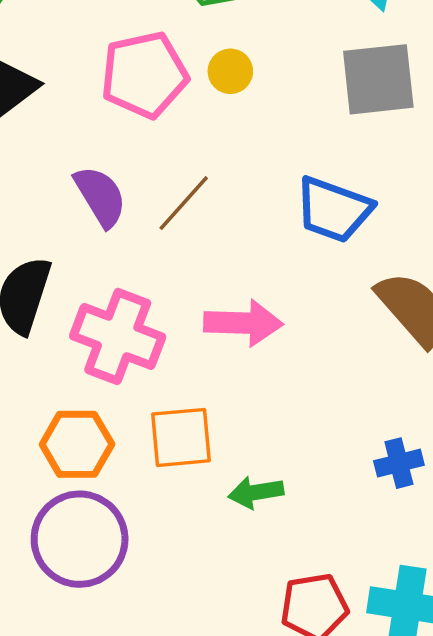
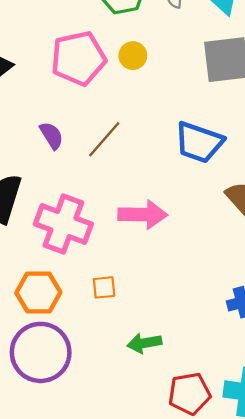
purple semicircle: (100, 196) -> (52, 136), size x0.7
orange square: (181, 437) -> (104, 287), size x0.6
green arrow: (256, 492) -> (144, 343), moved

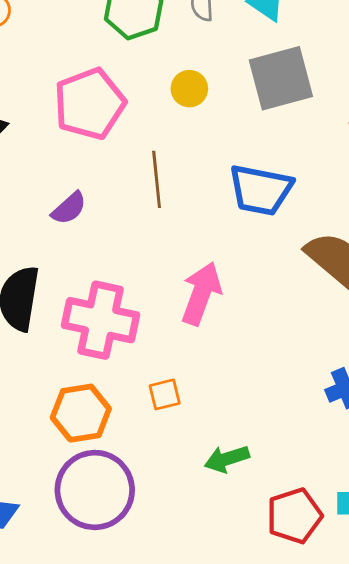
yellow circle: (133, 56) -> (189, 89), moved
purple semicircle: (52, 136) -> (69, 208), turned 88
brown line: (104, 139) -> (157, 179), moved, turned -39
pink arrow: (143, 215) -> (201, 293), turned -63

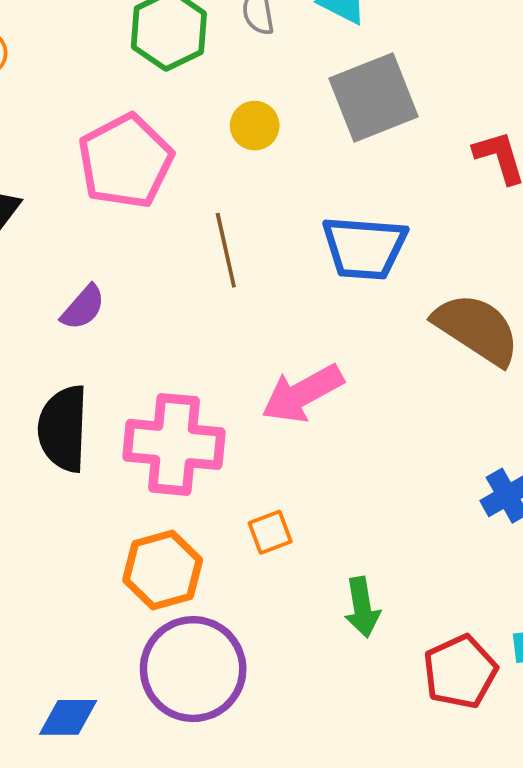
purple semicircle: (69, 208) -> (83, 307), moved
pink arrow: (201, 293) -> (302, 394), turned -132
green arrow: (227, 459) -> (362, 607), turned -75

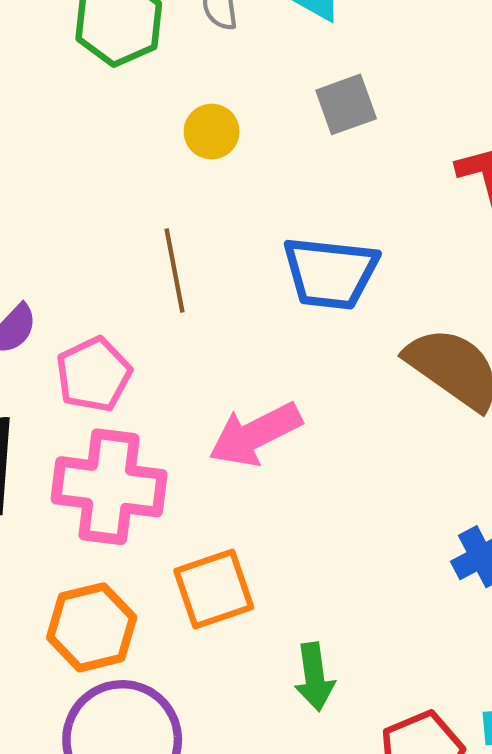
gray square: (373, 98) -> (346, 104), size x0.6
pink pentagon: (126, 161) -> (94, 374), moved, size x0.7
orange square: (270, 532) -> (214, 589), size x1.6

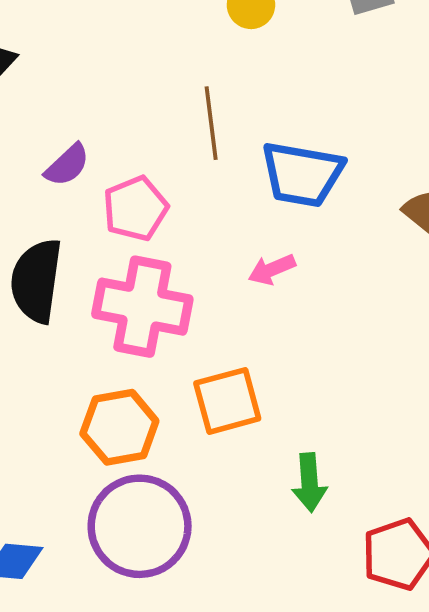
blue trapezoid: (330, 273) -> (302, 174), moved
pink arrow: (255, 434) -> (272, 269), size x0.6

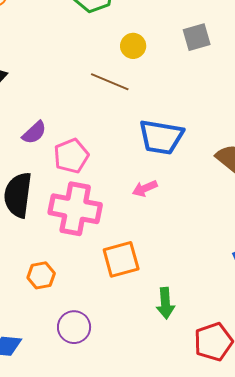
brown line: (211, 123) -> (110, 82), moved, turned -60
orange hexagon: (119, 427) -> (41, 275), moved, size x0.7
purple circle: (140, 526) -> (74, 327), size x0.6

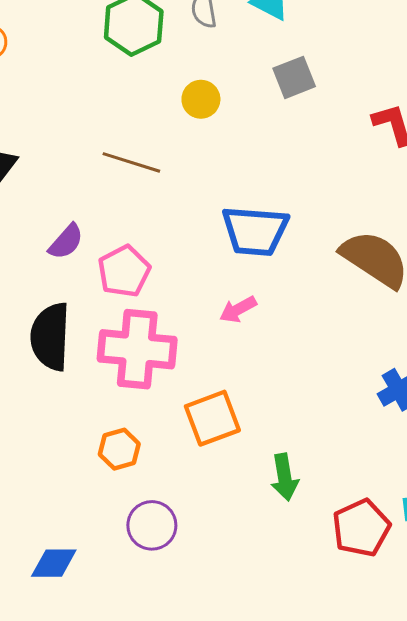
brown line: (110, 82) -> (131, 162), moved
orange hexagon: (41, 275) -> (119, 449), moved

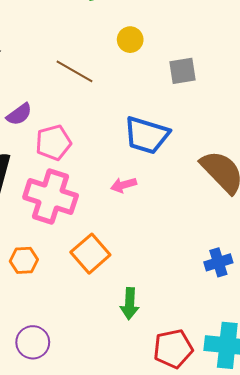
gray square: (294, 77) -> (183, 71), moved
orange square: (212, 418) -> (90, 254), turned -33
purple circle: (152, 525) -> (33, 342), moved

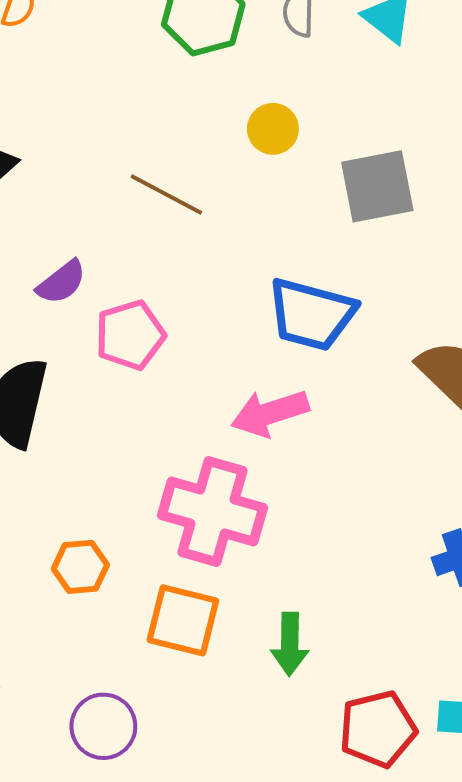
gray square: (183, 71) -> (377, 186), size x1.4
pink arrow: (124, 185) -> (270, 413), size x1.5
pink cross: (51, 196) -> (213, 512), moved
orange square: (90, 254) -> (183, 620), moved, turned -33

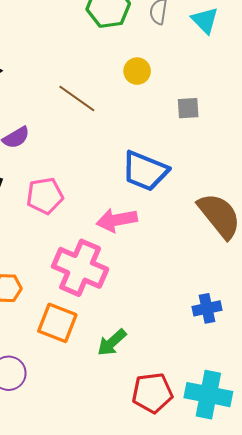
gray square: (377, 186) -> (188, 108), size x0.6
pink pentagon: (130, 335) -> (45, 196), moved
green arrow: (290, 644) -> (112, 342), turned 40

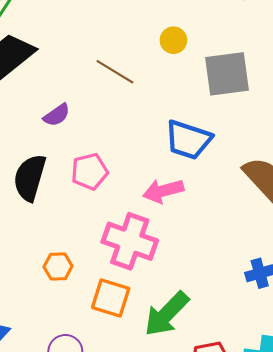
gray square: (188, 108) -> (227, 74), size x2.0
green arrow: (112, 342) -> (167, 314), size x1.6

